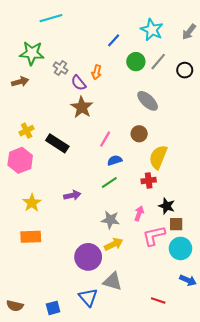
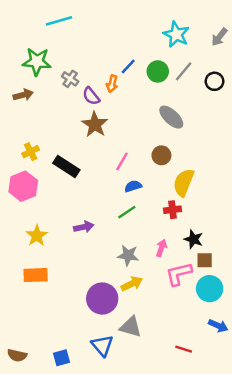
blue line: (114, 40) -> (128, 67), moved

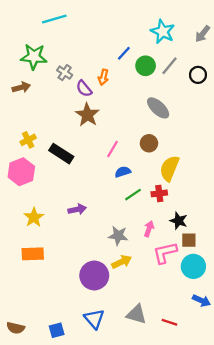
blue line: (128, 67) -> (124, 53), moved
green line: (127, 212) -> (133, 195), moved
gray triangle: (131, 327) -> (136, 314), moved

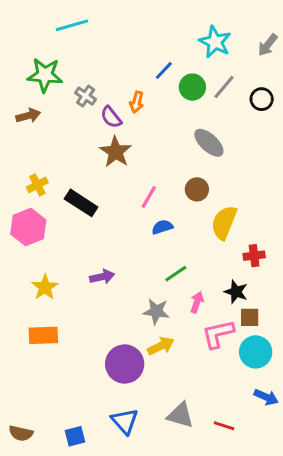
red cross: (159, 193) -> (254, 256), moved
green line: (133, 195) -> (176, 274), moved

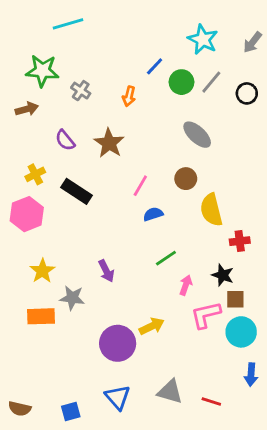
purple semicircle: (111, 117) -> (65, 140), moved
yellow semicircle: (224, 223) -> (211, 210), turned -36
purple arrow: (102, 277) -> (106, 271), moved, turned 75
gray star: (156, 311) -> (72, 298), moved
blue arrow: (266, 397) -> (251, 375), turned 70

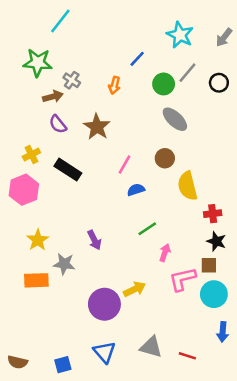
cyan line: (68, 24) -> (60, 21), turned -36
green circle: (182, 82) -> (164, 84), moved
brown arrow: (27, 109) -> (53, 97), moved
black star: (223, 275) -> (216, 241), moved

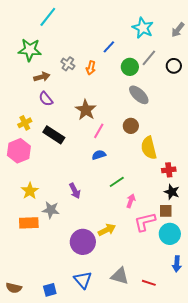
gray cross: (72, 80) -> (68, 64), moved
brown star: (97, 127) -> (86, 110), moved
blue semicircle: (136, 190) -> (99, 155), moved

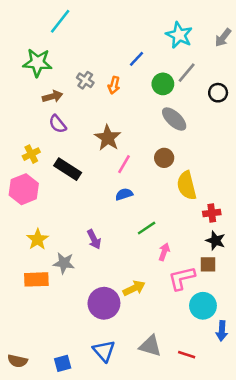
black circle: (174, 66) -> (218, 93), moved
cyan circle: (170, 234) -> (203, 306), moved

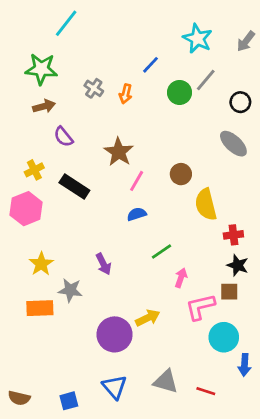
brown arrow: (53, 96) -> (44, 106), moved
gray ellipse: (174, 119) -> (233, 144), moved

